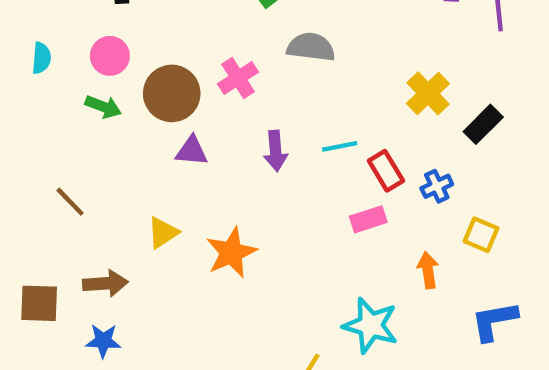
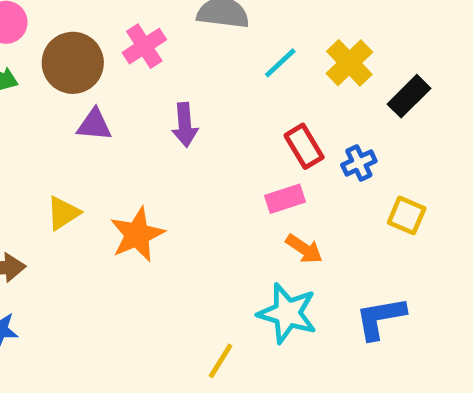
cyan line: (340, 146) -> (280, 63), moved, turned -32
orange arrow: (428, 270) -> (304, 249), moved, turned 132
blue L-shape: (494, 321) -> (380, 318), moved

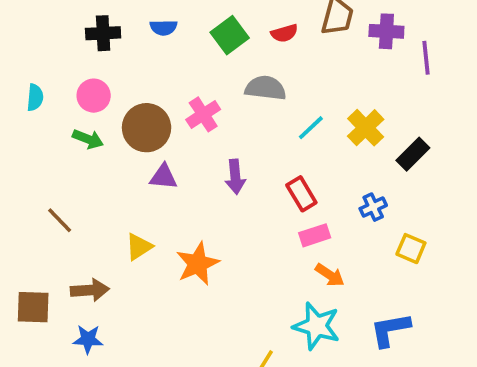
red rectangle: (304, 146) -> (301, 194), moved

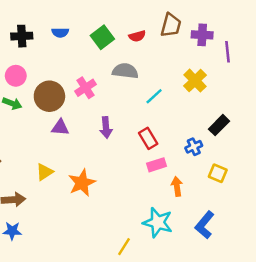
yellow cross: (366, 128) -> (195, 81), moved
black rectangle: (413, 154) -> (219, 125), moved
orange arrow: (330, 275) -> (177, 186), moved, turned -132
blue L-shape: (390, 330) -> (205, 225), turned -40

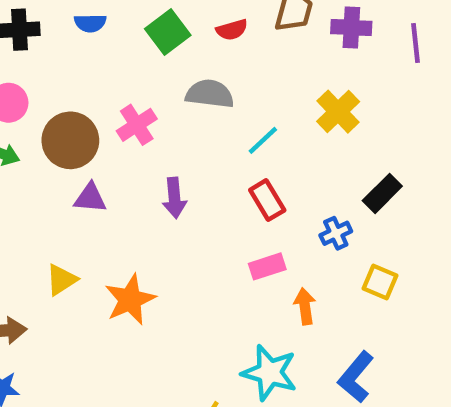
purple line: (227, 52) -> (415, 43), moved
red rectangle: (148, 138) -> (267, 200), moved

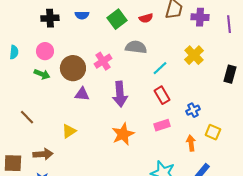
black rectangle: (382, 193) -> (230, 74), moved, turned -30
purple arrow: (174, 198) -> (120, 94), size x1.4
orange star: (130, 300) -> (123, 134), moved
orange arrow: (305, 306) -> (191, 143), moved

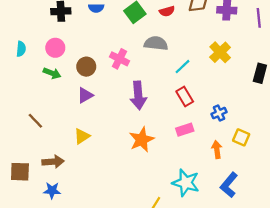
pink cross: (103, 61) -> (119, 59), turned -30
brown circle: (73, 68) -> (86, 67), size x0.7
purple triangle: (82, 94) -> (85, 95), moved, turned -35

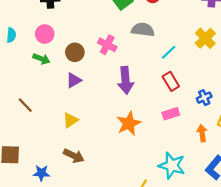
brown arrow: (53, 162) -> (74, 156), moved, turned 30

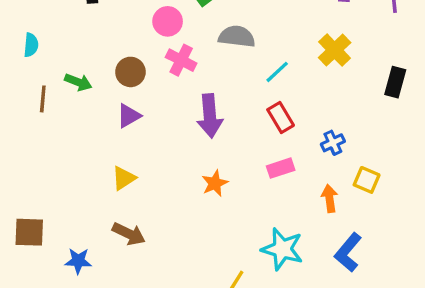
pink circle: (45, 34) -> (168, 21), moved
brown line: (25, 105) -> (43, 99), moved, turned 49
orange star: (129, 123) -> (215, 183), size x0.7

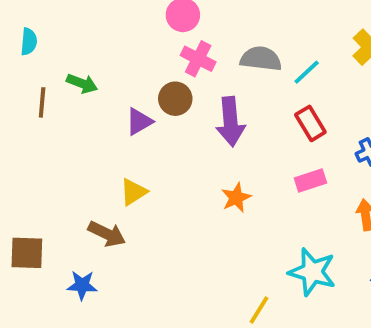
gray semicircle: (237, 37) -> (261, 59), moved
brown circle: (130, 72) -> (175, 99), moved
brown arrow: (129, 234) -> (107, 234), moved

